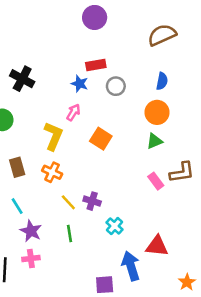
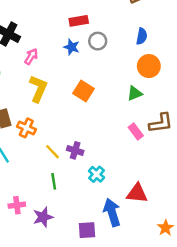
blue star: (80, 84) -> (72, 47), moved
pink arrow: (73, 112) -> (31, 57), moved
orange circle: (157, 112) -> (149, 66), moved
orange cross: (52, 172) -> (26, 128), moved
purple star: (31, 231) -> (43, 217), moved, turned 30

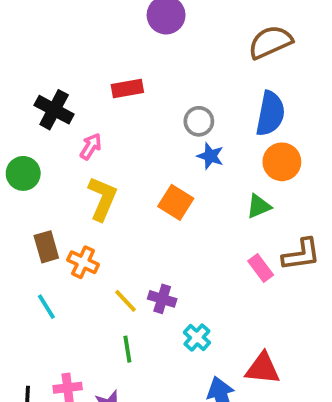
red rectangle: (79, 21) -> (127, 88), moved
blue semicircle: (142, 36) -> (270, 114), size x1.6
blue star: (72, 47) -> (210, 156), moved

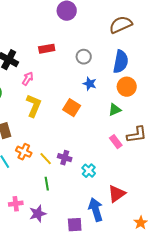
gray circle: (199, 121) -> (84, 57), moved
orange cross: (83, 262) -> (24, 152), moved
cyan cross: (197, 338) -> (89, 171), moved
red triangle: (263, 368) -> (117, 194), turned -42

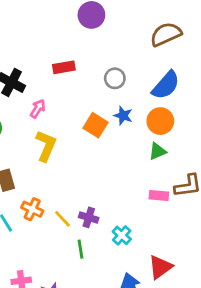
blue semicircle: (121, 62) -> (166, 85), turned 30
orange circle: (127, 87) -> (160, 121), moved
orange square: (72, 108) -> (96, 125), moved
pink rectangle: (116, 142) -> (159, 195), turned -48
green line: (47, 184) -> (80, 249), moved

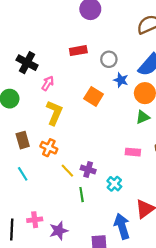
red rectangle: (64, 67) -> (78, 51), moved
blue star: (123, 116) -> (121, 80), moved
pink rectangle: (159, 195) -> (133, 152), moved
orange cross: (32, 209) -> (49, 148), moved

